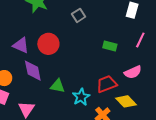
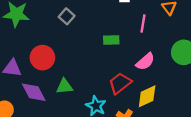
green triangle: (58, 86) -> (64, 86), moved
yellow diamond: (126, 101) -> (147, 96), turned -55

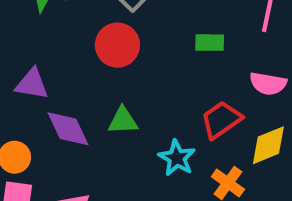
red circle: (42, 58) -> (117, 45), moved
pink semicircle: (145, 62) -> (268, 84), turned 48

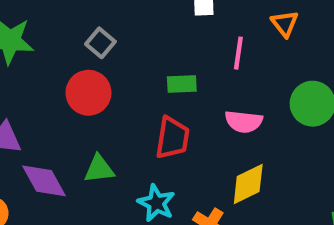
red trapezoid: (221, 120) -> (172, 138), moved, turned 138

